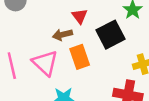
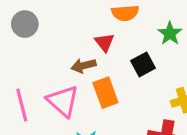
black square: (110, 35) -> (143, 64), size x0.7

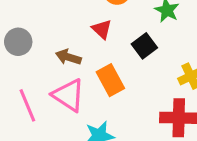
gray circle: (25, 24) -> (18, 42), moved
brown arrow: (84, 66) -> (68, 57), moved, turned 40

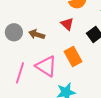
brown arrow: (68, 57) -> (37, 34), moved
pink line: (27, 105) -> (20, 73), turned 40

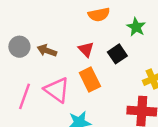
red triangle: (67, 24) -> (86, 49), moved

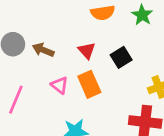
green star: (136, 27) -> (142, 15), moved
pink triangle: (57, 90) -> (60, 85), moved, size x0.6

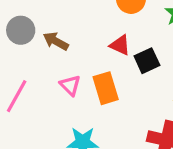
red triangle: (87, 51) -> (120, 45), moved, turned -30

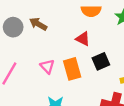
brown arrow: (56, 41) -> (38, 24), moved
black square: (147, 61) -> (101, 61), moved

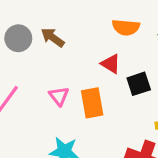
black square: (101, 61) -> (139, 84), moved

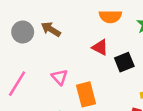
orange rectangle: (92, 103) -> (86, 94), moved

